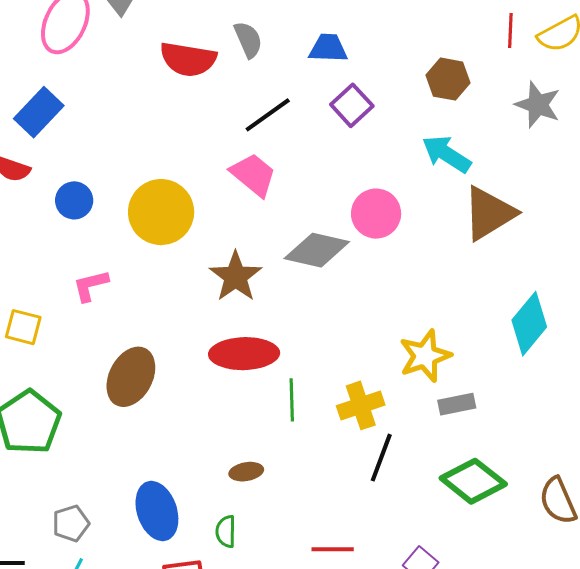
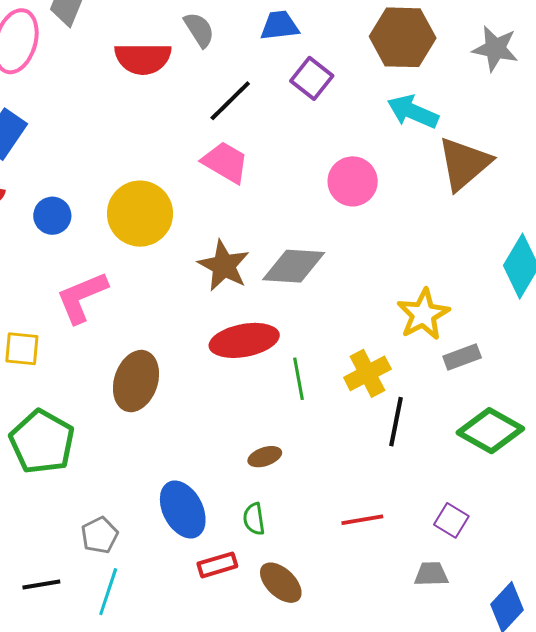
brown hexagon: (448, 79) -> (403, 37), size x1.5
gray diamond: (317, 250) -> (294, 266), moved
pink L-shape: (91, 286) -> (82, 297), size x1.5

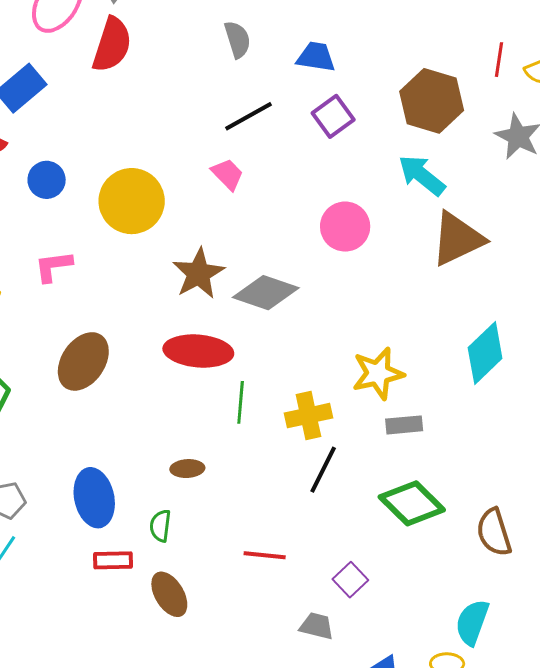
red semicircle: (143, 58) -> (112, 45), moved, turned -88
pink trapezoid: (225, 162) -> (227, 174), size x0.7
pink L-shape: (82, 297) -> (53, 266), size x0.7

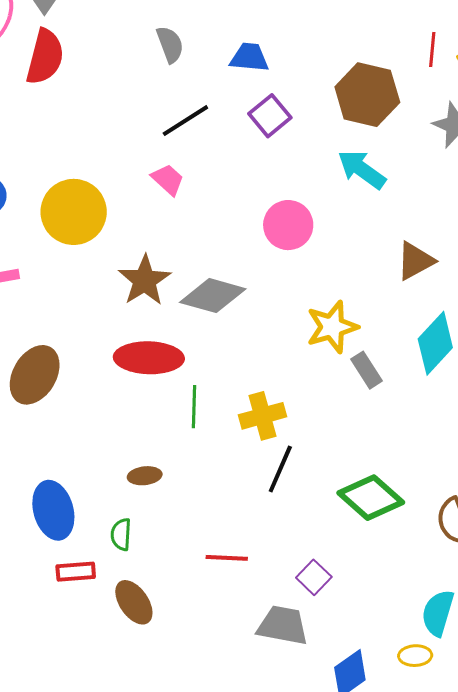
brown triangle: (457, 239) -> (415, 261), moved, size x0.7
yellow star: (378, 373) -> (332, 327), moved
gray rectangle: (404, 425) -> (367, 370), moved, turned 66
gray trapezoid: (317, 626) -> (283, 625), size x1.5

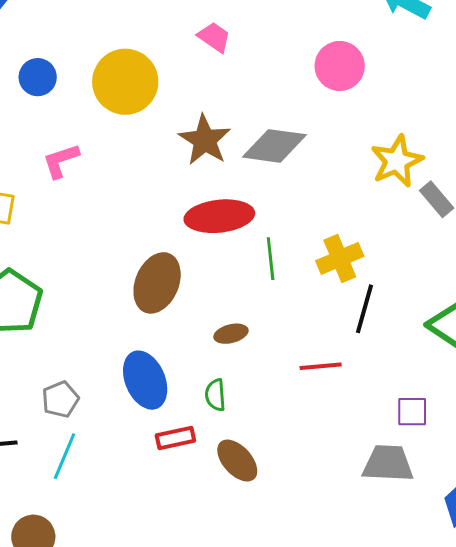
brown ellipse: (35, 375) -> (157, 283), moved
red line: (227, 558) -> (321, 366), moved
purple square: (314, 577) -> (412, 412), turned -36

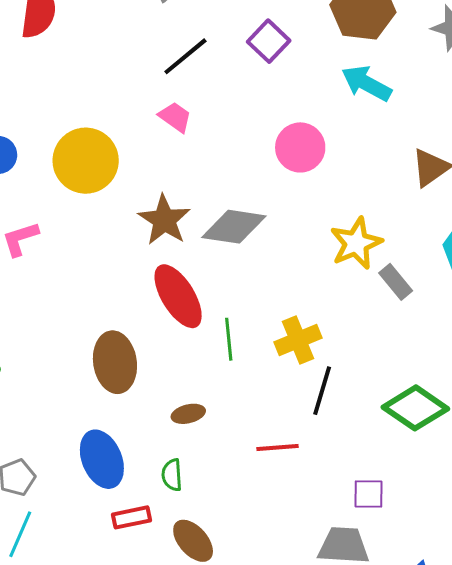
red ellipse: (219, 216) -> (178, 296), turned 64
brown ellipse: (157, 283) -> (115, 362), turned -32

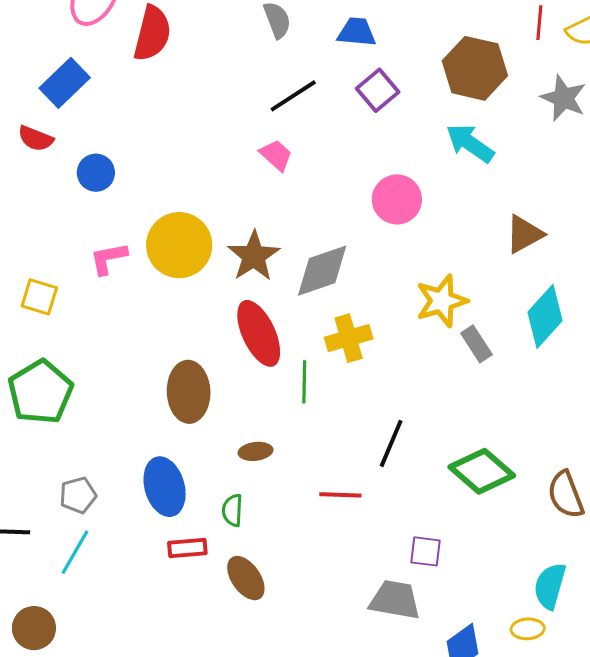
yellow circle: (86, 161) -> (179, 245), moved
gray diamond: (234, 227) -> (322, 271), turned -34
yellow cross: (298, 340) -> (349, 338), moved

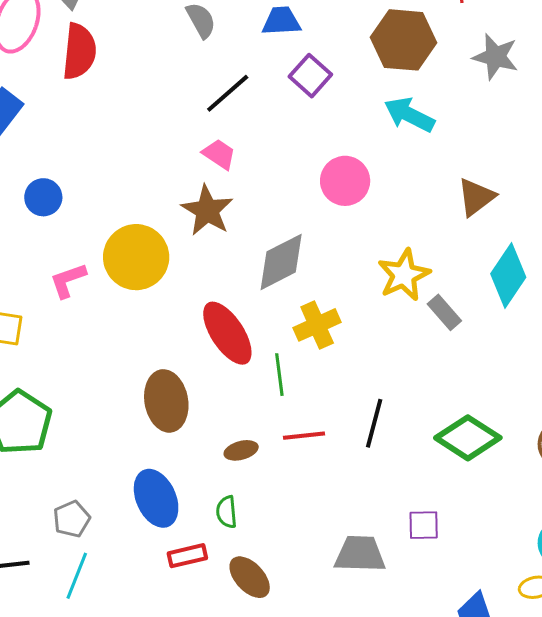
brown star: (254, 256) -> (207, 210), moved
red line: (340, 495) -> (304, 436), moved
gray trapezoid: (395, 600) -> (360, 554), moved

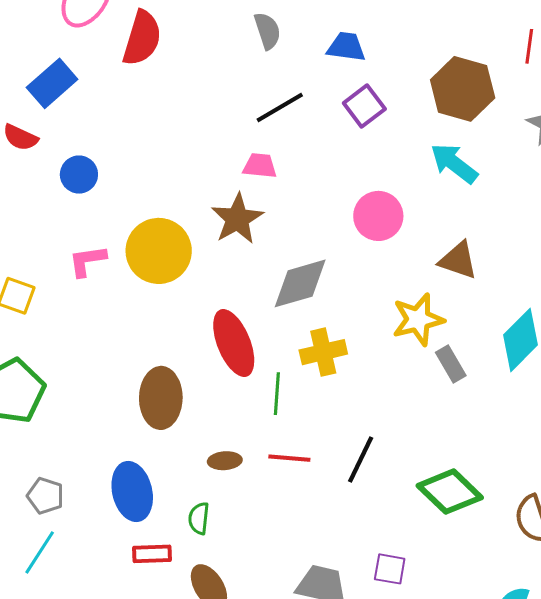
pink trapezoid: (219, 154) -> (260, 166), turned -39
brown triangle: (476, 197) -> (458, 260), moved, turned 45
gray pentagon: (72, 519) -> (45, 496), turned 30

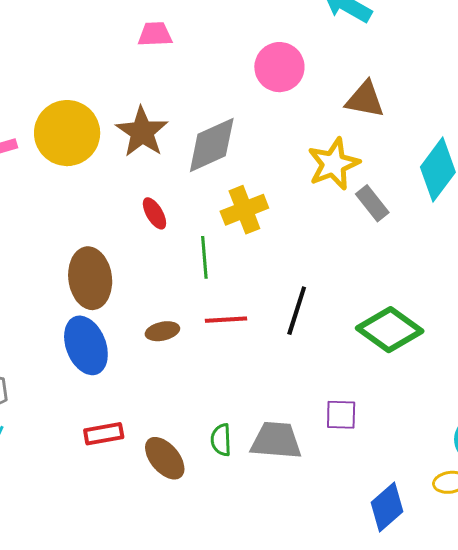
brown star: (237, 219) -> (142, 132), moved
red ellipse: (234, 343) -> (154, 213), size x0.5
blue ellipse: (132, 492) -> (86, 345), moved
green semicircle: (199, 518) -> (221, 440), moved

